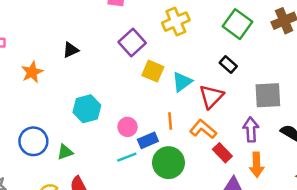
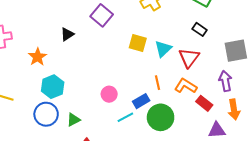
purple square: (132, 42) -> (102, 15), moved
cyan hexagon: (87, 109) -> (53, 87), moved
pink circle: (128, 127) -> (109, 94), moved

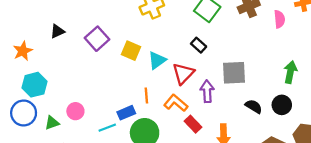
purple square: (102, 15) -> (97, 39), moved
purple arrow: (225, 81) -> (207, 91), moved
pink circle: (109, 94) -> (75, 111), moved

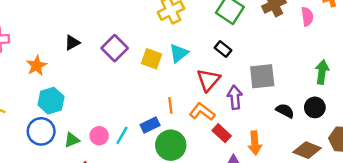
cyan triangle: (157, 60) -> (179, 53), moved
pink circle: (75, 111) -> (99, 136), moved
cyan line: (107, 128) -> (122, 135), moved, turned -36

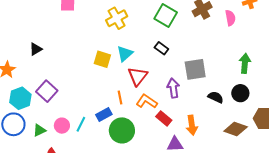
purple square: (115, 48) -> (47, 91), moved
red triangle: (208, 80) -> (138, 76), moved

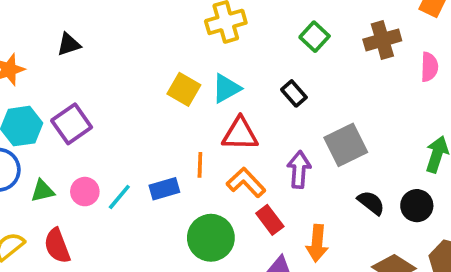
green square: (166, 15) -> (315, 37), size x0.7
gray square: (195, 69) -> (346, 145), turned -30
red triangle: (138, 76) -> (240, 134), turned 40
green circle: (122, 130) -> (211, 238), moved

